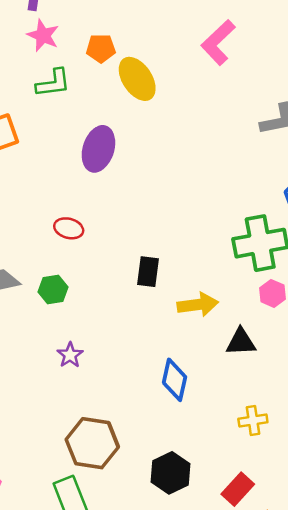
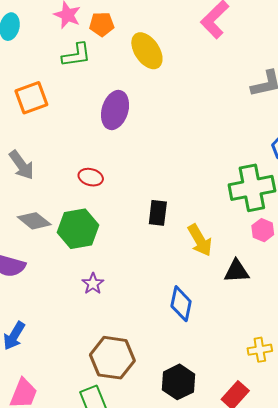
orange pentagon: (101, 48) -> (102, 24), moved
green hexagon: (53, 289) -> (78, 229), size x1.6
yellow arrow: (198, 305) -> (200, 240), turned 68
yellow cross: (253, 421) -> (260, 350), moved

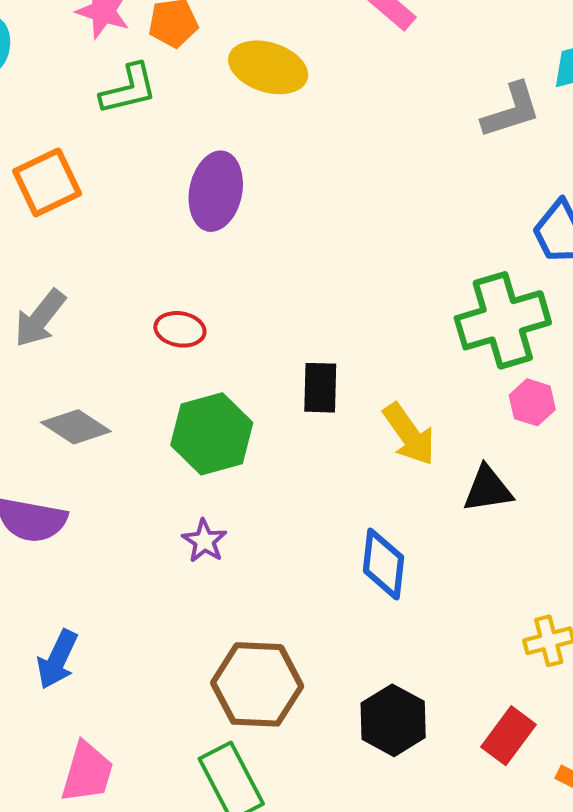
yellow ellipse: (147, 51) -> (268, 67), turned -33
gray arrow: (21, 165) -> (40, 318), turned 80
green hexagon: (78, 229) -> (212, 434), moved

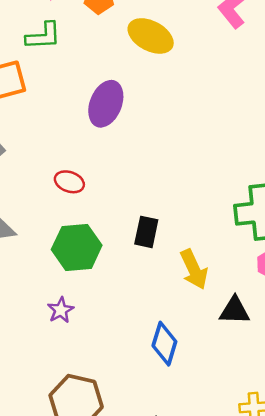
green L-shape: (128, 89) -> (43, 36), moved

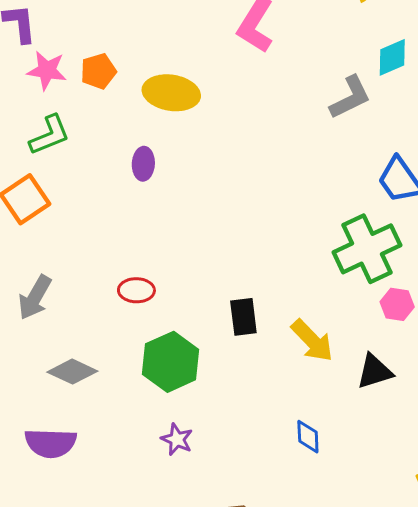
purple ellipse: (106, 104) -> (143, 164), moved, size x0.6
blue diamond: (164, 344) -> (308, 437), size x0.7

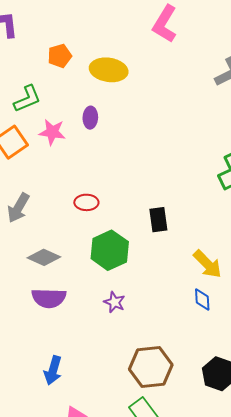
pink star: (47, 70) -> (52, 132), moved
yellow arrow: (312, 341) -> (207, 264), moved
purple semicircle: (51, 443) -> (49, 298), moved

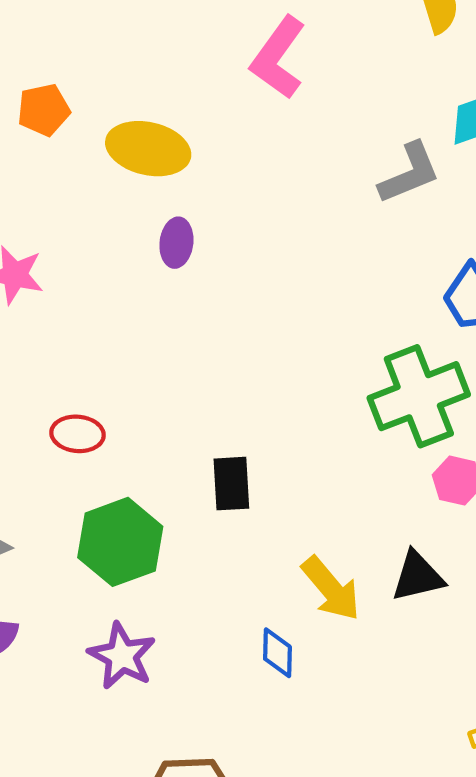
purple ellipse: (90, 118) -> (176, 243), moved
blue diamond: (202, 299) -> (277, 653), moved
purple star: (114, 302) -> (122, 656), size x1.4

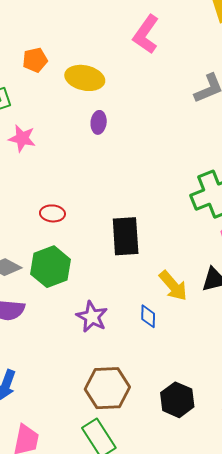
black rectangle: (231, 484) -> (126, 236), size x1.5
green hexagon: (120, 542) -> (51, 267), moved
purple star: (122, 656) -> (92, 317), moved

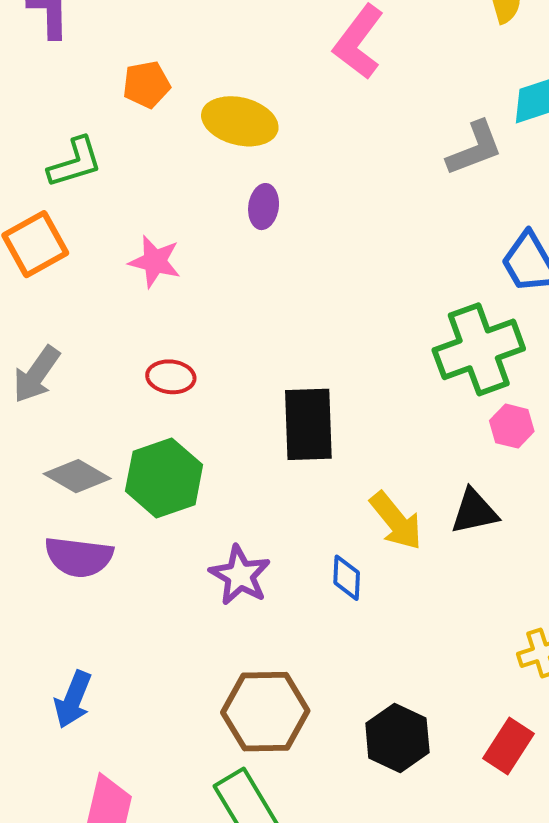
pink star: (22, 138) -> (155, 261), moved

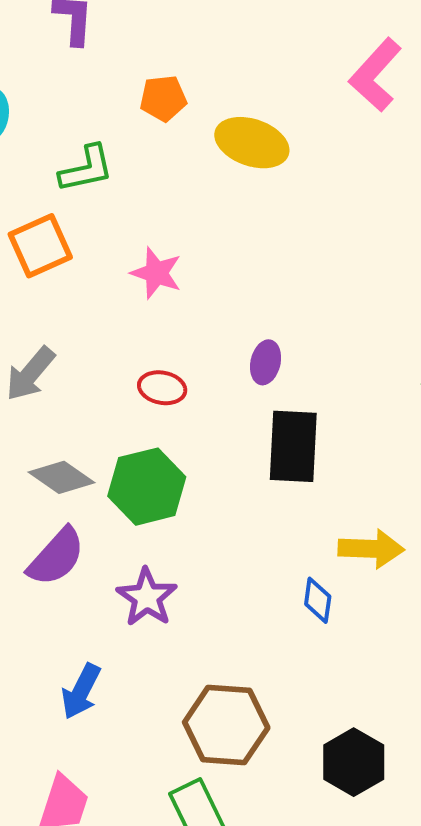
purple ellipse: (264, 207) -> (266, 362), moved
yellow arrow: (396, 521) -> (371, 549), turned -54
purple semicircle: (79, 557) -> (56, 557), turned -60
purple star: (240, 575) -> (147, 597), moved
blue arrow: (73, 699) -> (81, 691), moved

